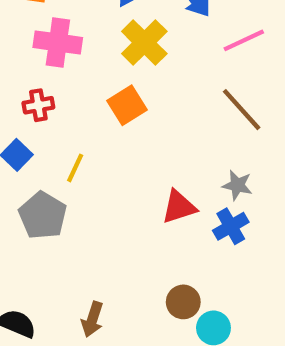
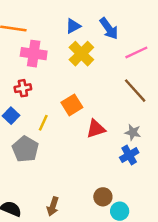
orange square: (127, 105) -> (72, 105), moved
red triangle: (179, 207) -> (96, 129), moved

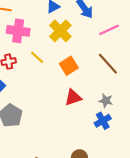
orange square: (72, 105) -> (69, 66), moved
yellow line: (43, 123) -> (37, 57), moved, turned -72

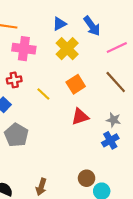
yellow line: (37, 57) -> (43, 94), moved

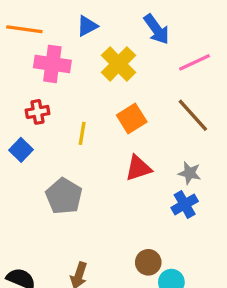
blue triangle: (60, 24) -> (87, 26), moved
yellow line: (43, 94) -> (82, 133), turned 56
gray pentagon: (16, 135) -> (64, 196), moved

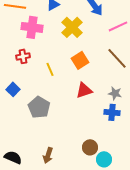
yellow line: (82, 133) -> (50, 69), turned -32
blue square: (21, 150) -> (13, 89), moved
blue cross: (185, 204) -> (112, 112), turned 35

